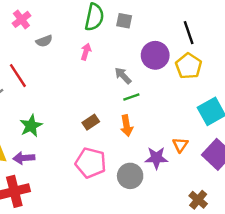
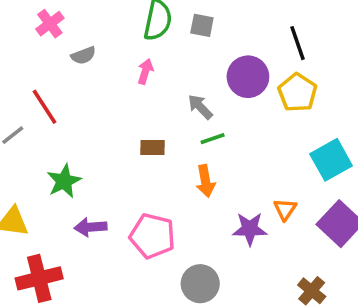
brown rectangle: (91, 122) -> (152, 147), moved, turned 35
purple arrow: (24, 158) -> (91, 227), moved
gray circle: (130, 176) -> (200, 284), moved

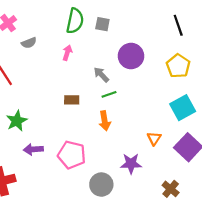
black line: (297, 43) -> (178, 25), moved
yellow pentagon: (297, 93) -> (178, 66), moved
purple star: (250, 229) -> (131, 164), moved

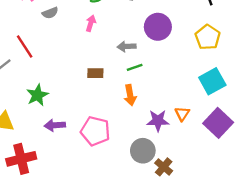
gray arrow: (101, 75) -> (127, 46), turned -49
purple star: (131, 164) -> (158, 121), moved
gray circle: (101, 185) -> (143, 151), moved
brown cross: (171, 189) -> (164, 167), moved

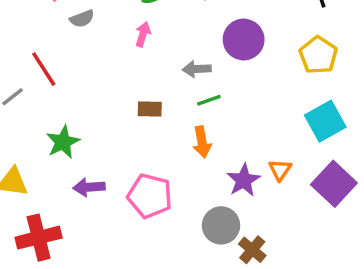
purple star: (158, 121) -> (244, 180), turned -30

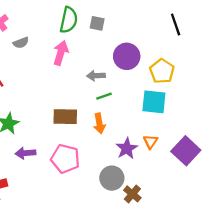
pink arrow: (143, 34) -> (61, 53), size x1.5
yellow pentagon: (318, 55) -> (162, 71), moved
brown rectangle: (150, 109) -> (65, 117), moved, size x1.5
cyan square: (325, 121) -> (154, 102), moved, turned 35

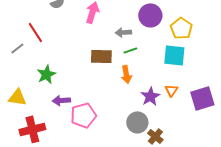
brown rectangle: (65, 117) -> (101, 56), moved
purple square: (186, 151) -> (202, 98), turned 30
pink pentagon: (65, 159) -> (83, 115), moved, turned -30

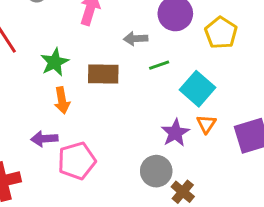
green line: (130, 50) -> (159, 65), moved
cyan square: (174, 55) -> (197, 89), moved, turned 35
green star: (46, 74) -> (55, 62), moved
orange arrow: (126, 74) -> (62, 100), moved

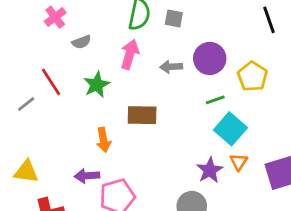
gray arrow: (136, 39) -> (171, 67), moved
green star: (55, 62) -> (97, 85), moved
green line: (159, 65) -> (215, 100), moved

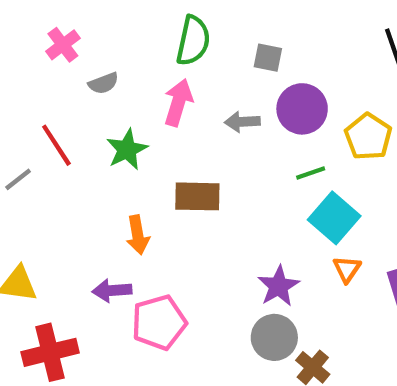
gray square: (174, 18) -> (268, 58), moved
purple star: (210, 170) -> (279, 286), moved

